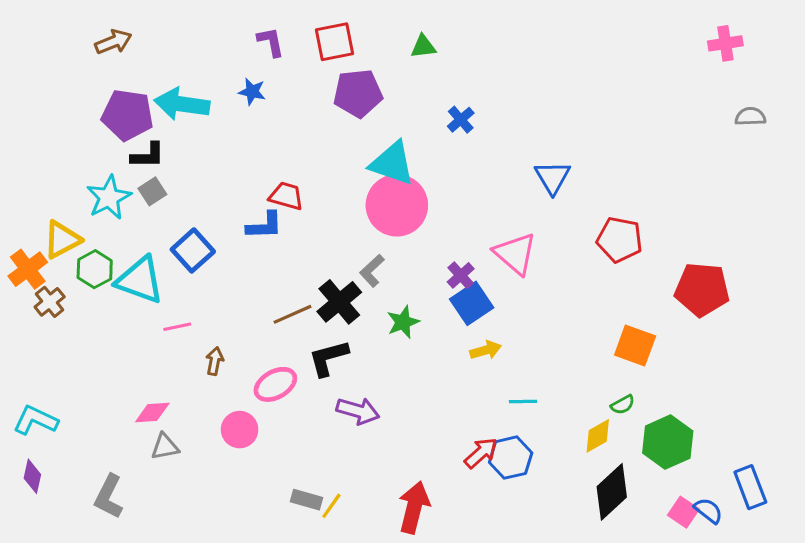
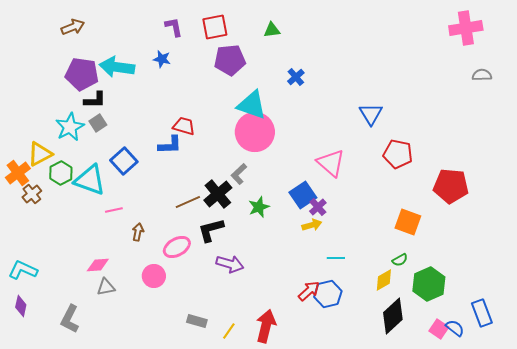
pink cross: (725, 43) -> (466, 28), size x1.5
blue triangle: (553, 177) -> (371, 114), moved
purple cross: (461, 275) -> (318, 207), moved
yellow line: (331, 506) -> (229, 331), moved

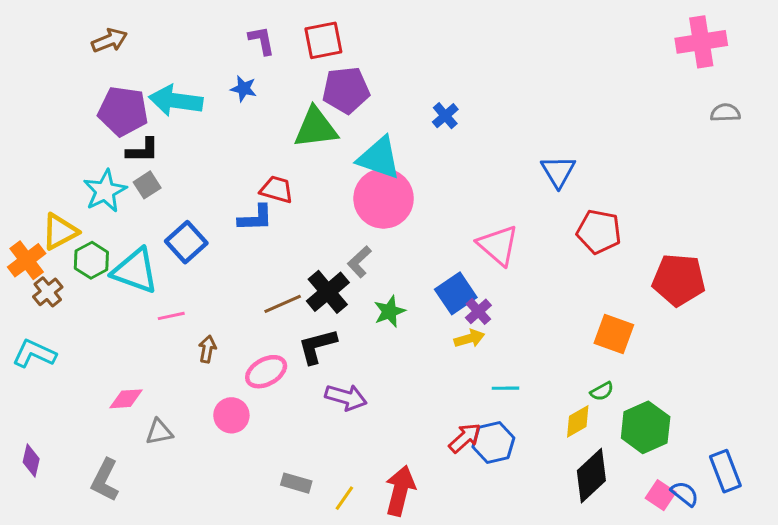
green triangle: (272, 30) -> (316, 128), moved, size x1.8
pink diamond: (98, 265) -> (126, 399), moved
cyan L-shape: (23, 270) -> (34, 354), moved

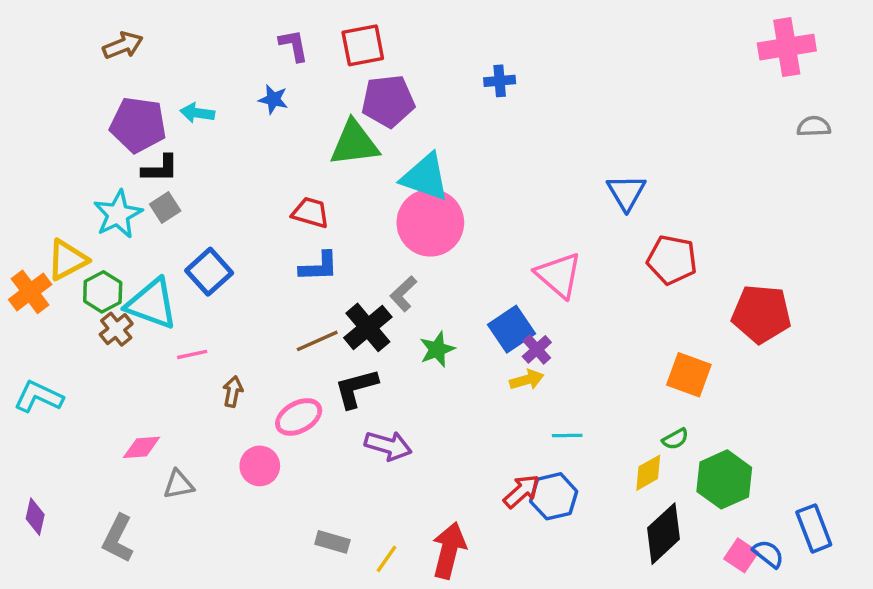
cyan arrow: (176, 101) -> (197, 113), size x0.6
blue cross: (445, 116) -> (500, 81), moved, turned 36
blue L-shape: (256, 218) -> (319, 267), moved
brown cross: (48, 292) -> (116, 329), moved

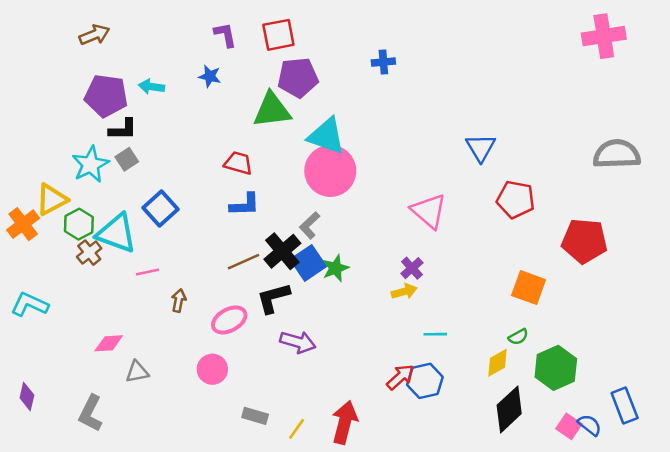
gray semicircle: (814, 126) -> (617, 154), moved, size x1.8
blue square: (511, 329) -> (308, 263), moved
pink circle: (260, 466) -> (212, 369), moved

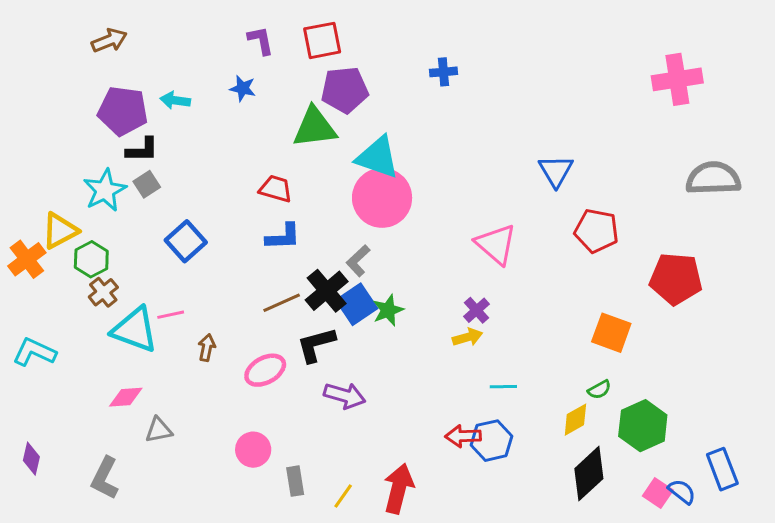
pink cross: (604, 36) -> (677, 79), moved
cyan triangle: (116, 233) -> (135, 330), moved
pink circle: (212, 369) -> (253, 450), moved
red arrow: (400, 377) -> (463, 436), turned -140
gray rectangle: (255, 416) -> (295, 481), turned 65

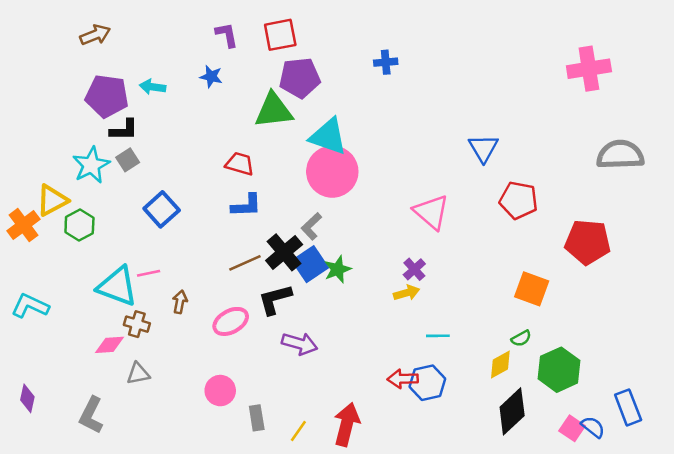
brown cross: (103, 292) -> (137, 324), moved, turned -35

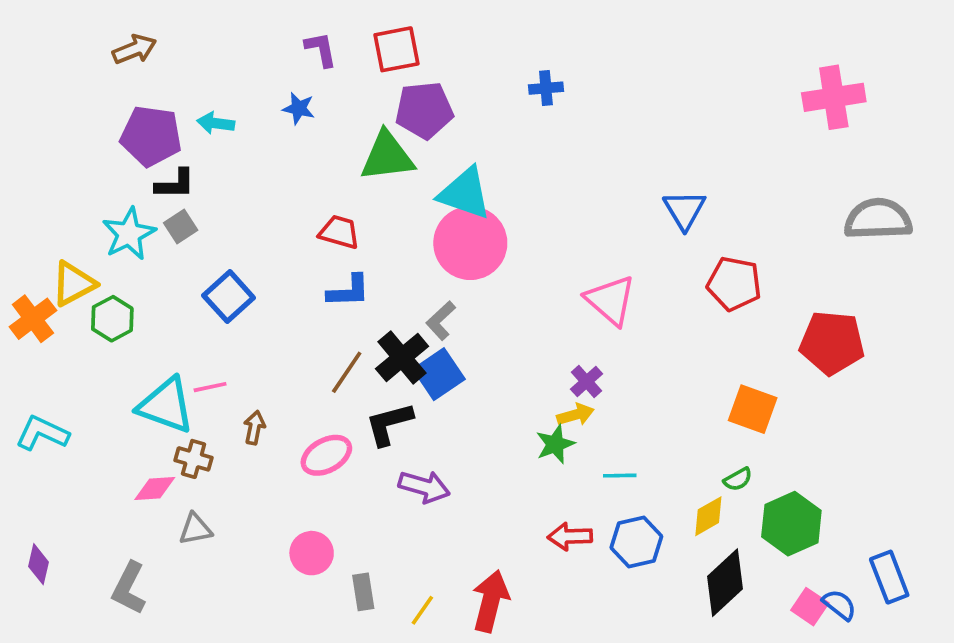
brown line: (245, 263) -> (347, 372), turned -32
green star: (337, 269) -> (555, 444), moved
blue hexagon: (427, 383) -> (636, 542), moved

